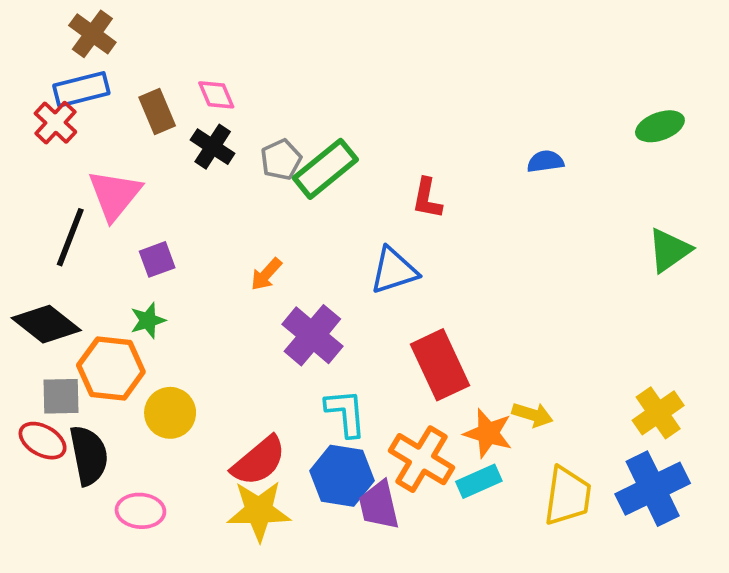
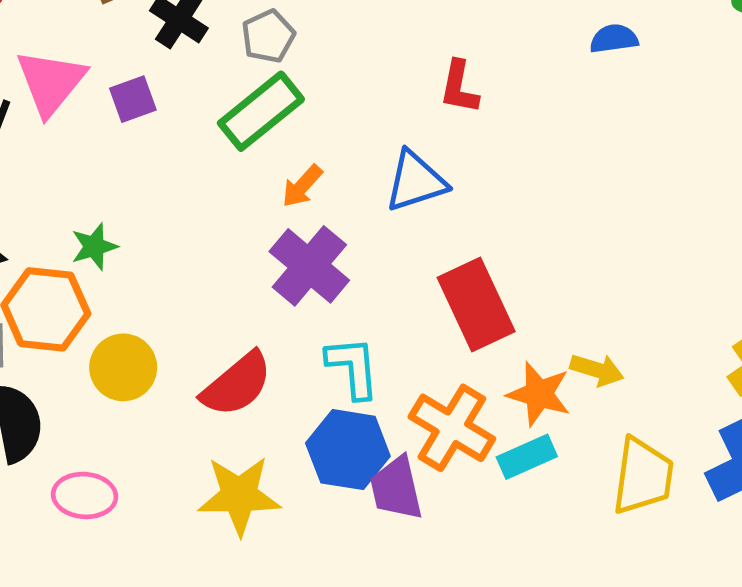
green rectangle: (325, 169) -> (261, 111), moved
purple square: (157, 259) -> (133, 99), moved
orange arrow: (266, 274) -> (302, 186), moved
red semicircle: (259, 461) -> (237, 384), moved

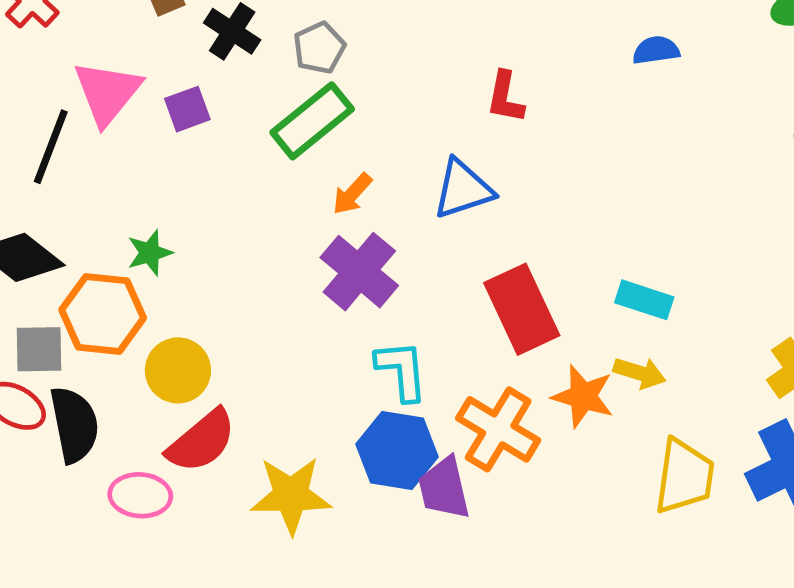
red semicircle: (237, 384) -> (201, 441), moved
cyan rectangle: (527, 457) -> (644, 300), moved, turned 42

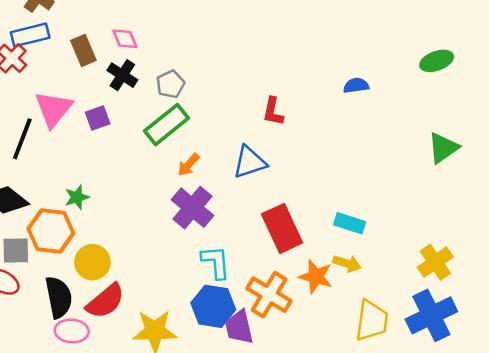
black semicircle: (74, 425) -> (59, 297), moved

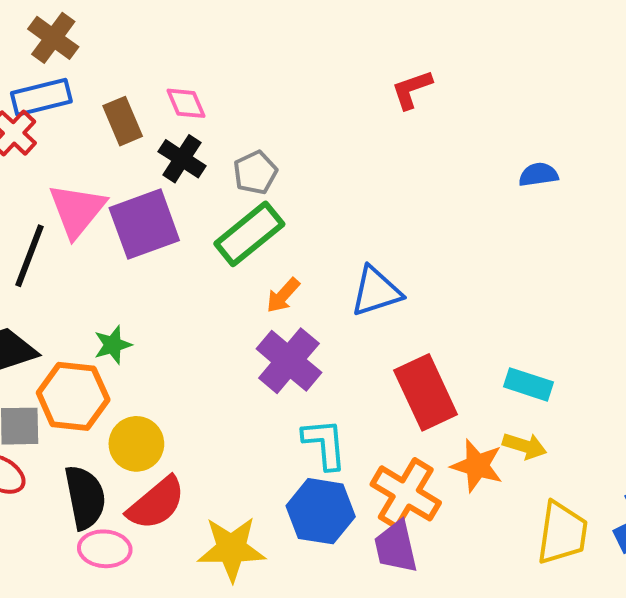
red L-shape: (273, 112) -> (412, 89), moved, turned 60
purple square: (98, 118) -> (144, 224), size x1.8
purple trapezoid: (239, 327) -> (396, 547), moved

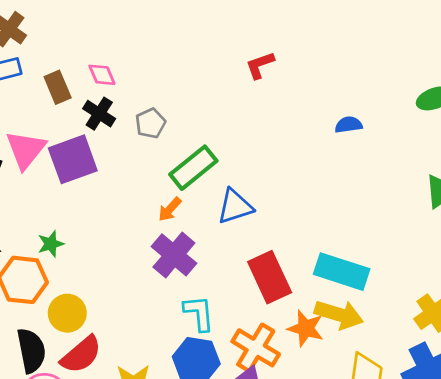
green rectangle: (249, 234) -> (193, 168), moved
cyan rectangle: (529, 384) -> (342, 272), size x1.6
yellow arrow: (525, 446) -> (339, 315), size x1.6

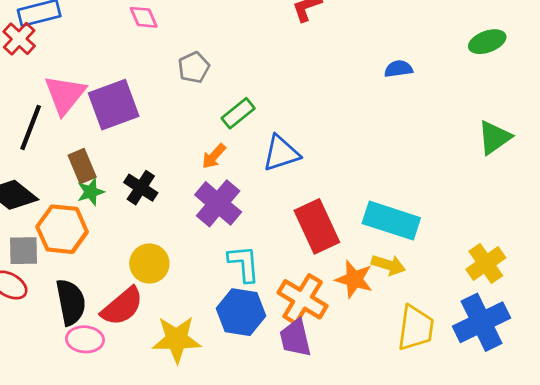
brown rectangle: (58, 87) -> (82, 166), moved
black cross: (99, 114) -> (141, 188), moved
green rectangle: (193, 168) -> (238, 113), size x0.7
yellow circle: (67, 313) -> (149, 263), moved
yellow arrow: (339, 315) -> (388, 265), size x0.7

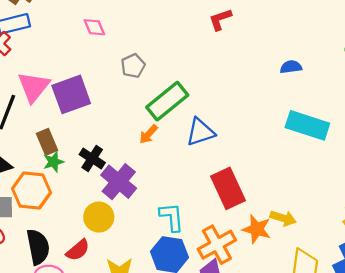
green rectangle: (238, 113) -> (167, 101), size x1.6
purple cross: (218, 203) -> (119, 182), moved
cyan rectangle: (391, 221) -> (307, 125), moved
orange cross: (303, 299) -> (217, 245), turned 30
red semicircle: (122, 306) -> (78, 250), size x0.7

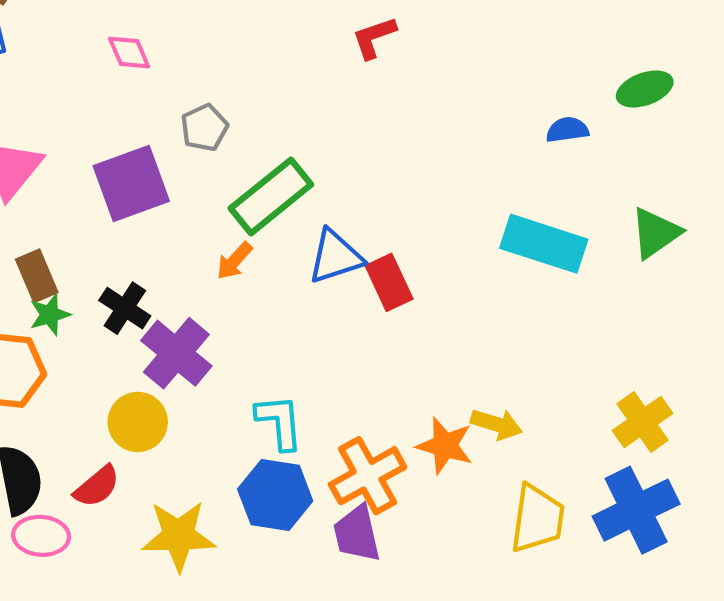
blue semicircle: (291, 67) -> (567, 130), moved
purple square: (71, 94) -> (131, 184), moved
red rectangle: (228, 188) -> (389, 282), moved, size x0.7

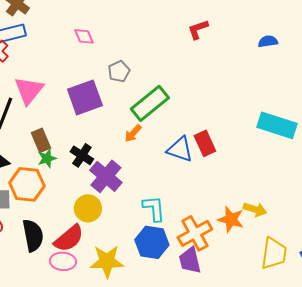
blue semicircle: (567, 130) -> (268, 41), moved
blue triangle: (335, 257) -> (180, 149), moved, turned 36
red semicircle: (97, 486) -> (69, 238), size x1.4
pink ellipse: (41, 536) -> (63, 261), moved

